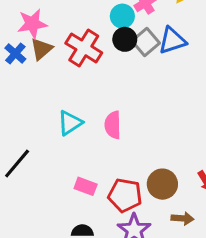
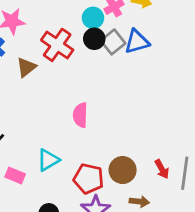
brown triangle: (41, 49) -> (26, 67), moved
cyan triangle: (70, 123) -> (48, 160), moved
pink rectangle: (86, 186) -> (15, 176), moved

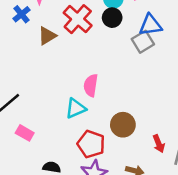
gray square: (113, 42) -> (143, 42), moved
cyan triangle: (48, 160) -> (76, 108), moved
brown circle: (123, 170) -> (123, 125), moved

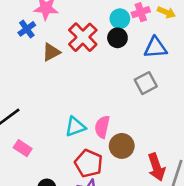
gray square: (143, 42) -> (146, 83), moved
pink semicircle: (91, 85) -> (102, 127), moved
red arrow: (159, 144) -> (156, 167), size x1.5

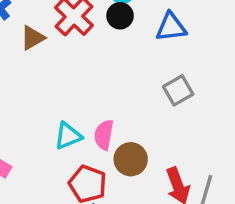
gray square: (146, 83) -> (178, 90), moved

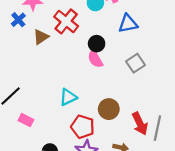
black circle: (120, 16) -> (97, 44), moved
pink semicircle: (104, 135) -> (95, 59), moved, turned -36

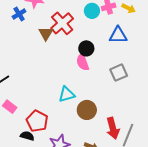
brown triangle: (41, 37) -> (46, 33), moved, turned -35
cyan triangle: (68, 97) -> (67, 94), moved
red pentagon: (83, 127) -> (37, 121), moved

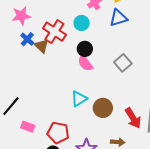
cyan circle: (92, 11) -> (82, 23), moved
blue cross: (19, 14) -> (27, 39), moved
blue triangle: (118, 35) -> (118, 18), moved

